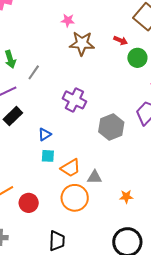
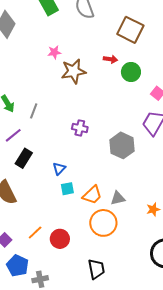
purple cross: (74, 100) -> (80, 128), size x0.7

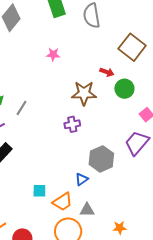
brown star: (74, 71) -> (84, 93), moved
purple cross: (80, 128) -> (72, 124), moved, turned -35
blue triangle: (59, 168) -> (82, 179), moved

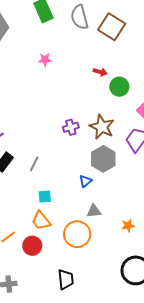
brown square: (132, 47) -> (112, 27), moved
brown star: (84, 93) -> (102, 127), moved, turned 30
gray line: (21, 108) -> (34, 164), moved
orange trapezoid: (63, 202) -> (41, 221), moved, turned 90

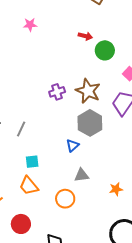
orange circle: (77, 234) -> (65, 199), size x0.7
red circle: (32, 246) -> (21, 224), moved

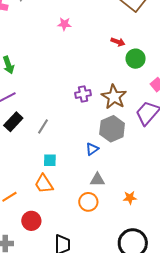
orange circle: (65, 199) -> (88, 202), moved

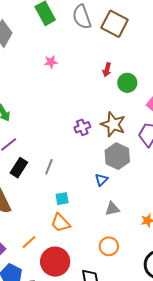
red arrow: (118, 42) -> (107, 70), turned 96
orange circle: (88, 202) -> (109, 246), moved
red circle: (31, 221) -> (55, 262), size x1.5

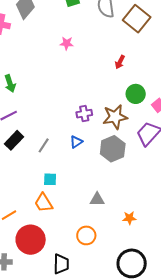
green circle: (127, 83) -> (136, 94), moved
brown star: (113, 124) -> (115, 117), turned 30
blue triangle: (101, 180) -> (76, 142), moved

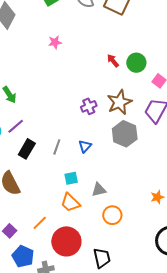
red arrow: (120, 62) -> (113, 61), moved, turned 128
green circle: (136, 94) -> (136, 63), moved
blue triangle: (76, 142) -> (85, 146), moved
gray triangle: (97, 199) -> (99, 190), moved
orange circle: (86, 235) -> (112, 215), moved

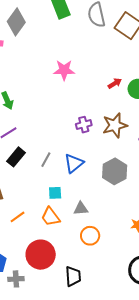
pink star: (55, 42) -> (64, 70), moved, size x1.5
red arrow: (113, 61) -> (115, 83), turned 88
gray hexagon: (125, 134) -> (115, 171), moved
blue triangle: (85, 146) -> (74, 163), size x1.5
orange line: (40, 223) -> (17, 217), moved

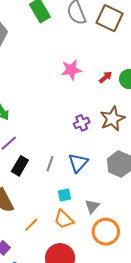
pink star: (64, 70) -> (71, 70), moved
gray triangle: (81, 209) -> (92, 206), turned -35
orange circle: (90, 236) -> (106, 232), size x1.4

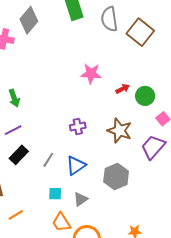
brown star: (112, 119) -> (120, 131), turned 30
purple cross: (82, 123) -> (78, 126), moved
gray triangle: (92, 206) -> (81, 199), moved
orange trapezoid: (64, 219) -> (61, 222), moved

